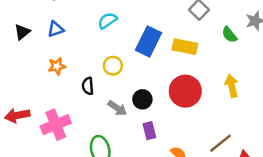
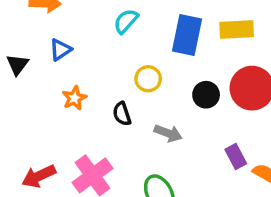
black circle: (142, 99) -> (206, 95), moved
purple rectangle: (149, 131) -> (236, 157), moved

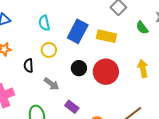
cyan semicircle: (126, 21) -> (44, 23), moved, turned -70
purple rectangle: (236, 157) -> (72, 107), moved, turned -40

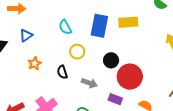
red circle: (106, 72) -> (130, 77), moved

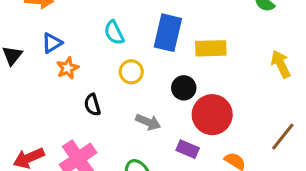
yellow rectangle: (128, 22) -> (211, 48), moved
orange star: (35, 63) -> (68, 68), moved
black semicircle: (62, 72) -> (92, 105), moved

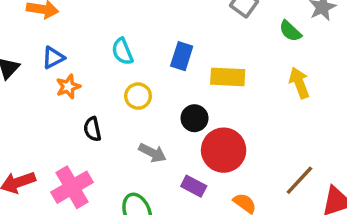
blue rectangle: (168, 33) -> (182, 56), size x0.7
yellow arrow: (281, 64) -> (299, 83), moved

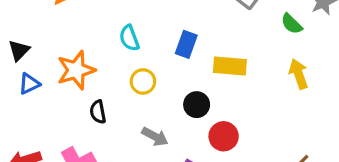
blue triangle: (53, 58) -> (29, 84), moved
orange star: (68, 87) -> (76, 70), size x1.6
red circle: (224, 150) -> (224, 136), size x0.7

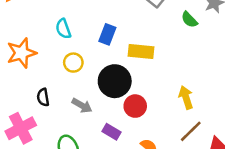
yellow arrow: (299, 74) -> (186, 97), moved
black circle: (197, 105) -> (115, 81), size x1.6
black semicircle: (98, 112) -> (43, 97), moved

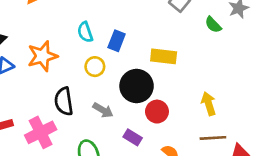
blue rectangle: (107, 34) -> (117, 41), moved
black semicircle: (43, 97) -> (64, 101), size x1.5
brown line: (191, 131) -> (213, 138), turned 40

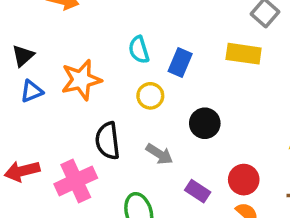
yellow rectangle: (164, 56) -> (244, 54), moved
black circle: (137, 86) -> (205, 123), size x0.7
red circle: (157, 112) -> (244, 180), moved

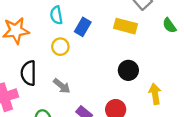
black circle: (205, 123) -> (128, 70), moved

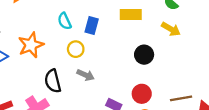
gray arrow: (62, 86) -> (86, 75), moved
yellow arrow: (155, 94) -> (171, 29), moved, turned 144

